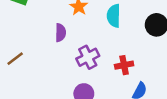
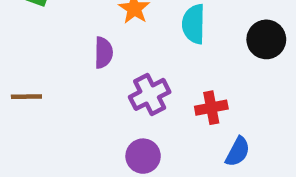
brown line: (15, 59) -> (26, 97), turned 36

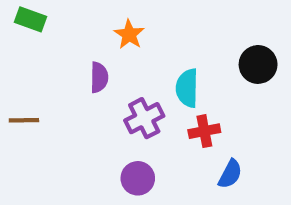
cyan semicircle: (194, 24) -> (187, 88), moved

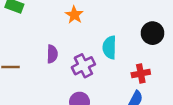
purple semicircle: (99, 77) -> (52, 54), moved
red cross: (204, 131) -> (141, 74), moved

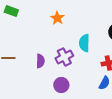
purple semicircle: (52, 54) -> (40, 61), moved

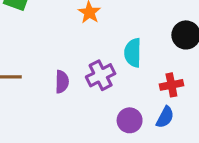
purple circle: (61, 85) -> (130, 120), moved

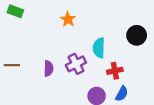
red cross: (171, 85) -> (115, 71), moved

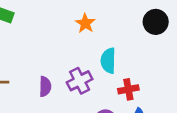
orange star: (68, 19) -> (85, 23), moved
black circle: (137, 35) -> (156, 22), moved

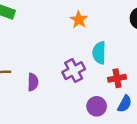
purple semicircle: (45, 86) -> (33, 82), moved

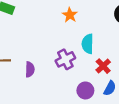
red cross: (117, 78) -> (103, 66), turned -32

